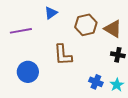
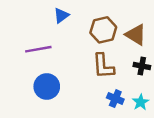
purple line: (21, 31) -> (38, 49), moved
brown L-shape: (63, 55) -> (103, 66), moved
blue circle: (28, 72) -> (47, 86), moved

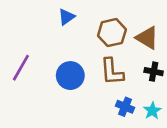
purple line: (38, 49) -> (21, 68), moved, turned -50
blue circle: (47, 86) -> (70, 76), moved

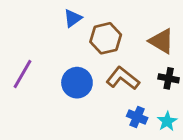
brown hexagon: (112, 33) -> (106, 38), moved
brown L-shape: (112, 72) -> (123, 78), turned 132

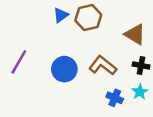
brown hexagon: (106, 38) -> (88, 18), moved
cyan star: (167, 121) -> (140, 92), moved

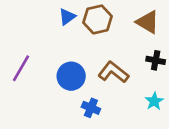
brown triangle: (135, 34) -> (148, 22), moved
black cross: (141, 65) -> (156, 60), moved
blue cross: (115, 98) -> (91, 108), moved

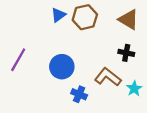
black cross: (156, 60) -> (126, 53), moved
brown L-shape: (113, 72) -> (108, 77), moved

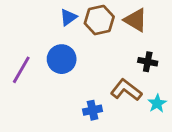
brown triangle: (129, 20) -> (136, 20), moved
blue circle: (62, 67) -> (62, 59), moved
blue cross: (79, 94) -> (93, 110), turned -35

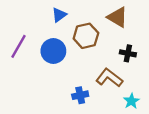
brown hexagon: (99, 20) -> (86, 36), moved
purple line: (21, 70) -> (18, 46), moved
cyan star: (157, 103) -> (131, 101), moved

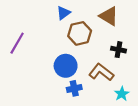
blue triangle: (59, 15) -> (63, 13), moved
blue circle: (53, 51) -> (66, 66), moved

